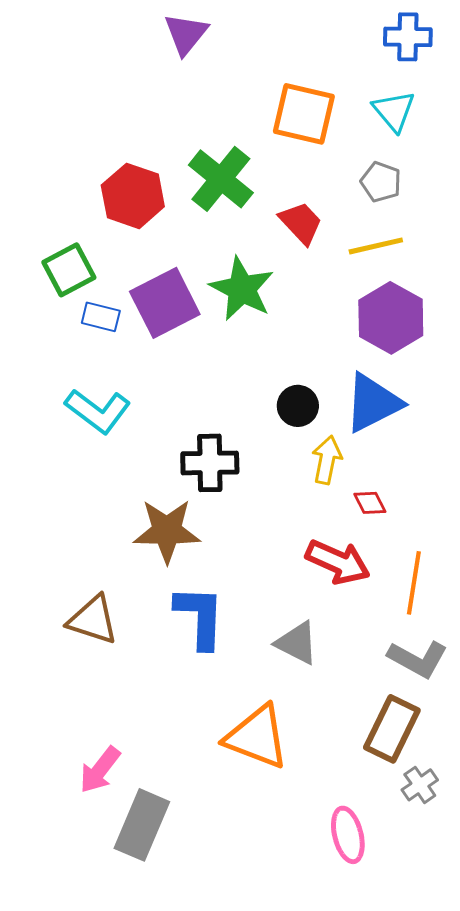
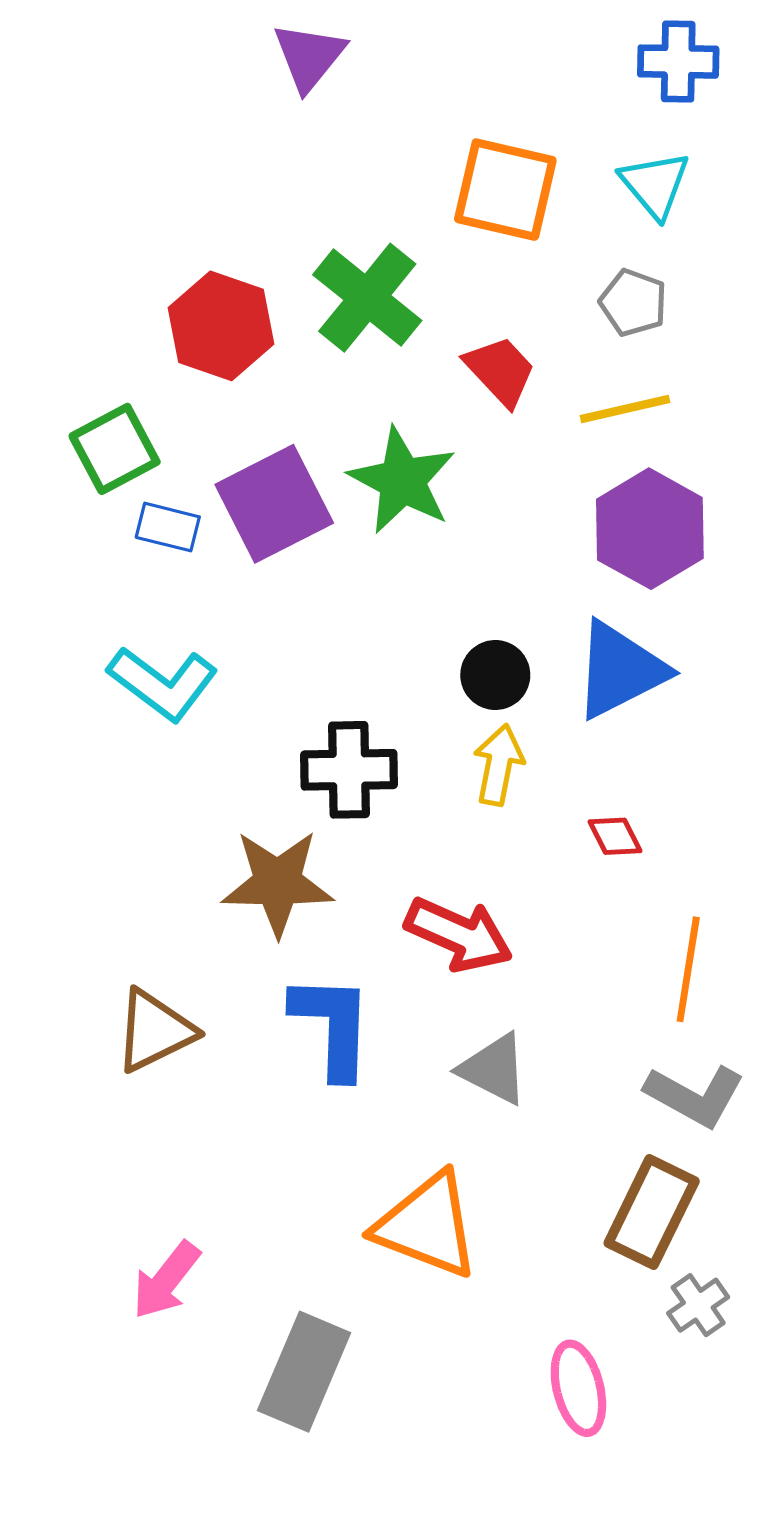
yellow arrow: (327, 460) -> (499, 765), moved
red arrow: (338, 562) -> (459, 934), moved
brown triangle: (93, 620) -> (154, 1031), turned -44
gray rectangle: (142, 825) -> (304, 1372), moved

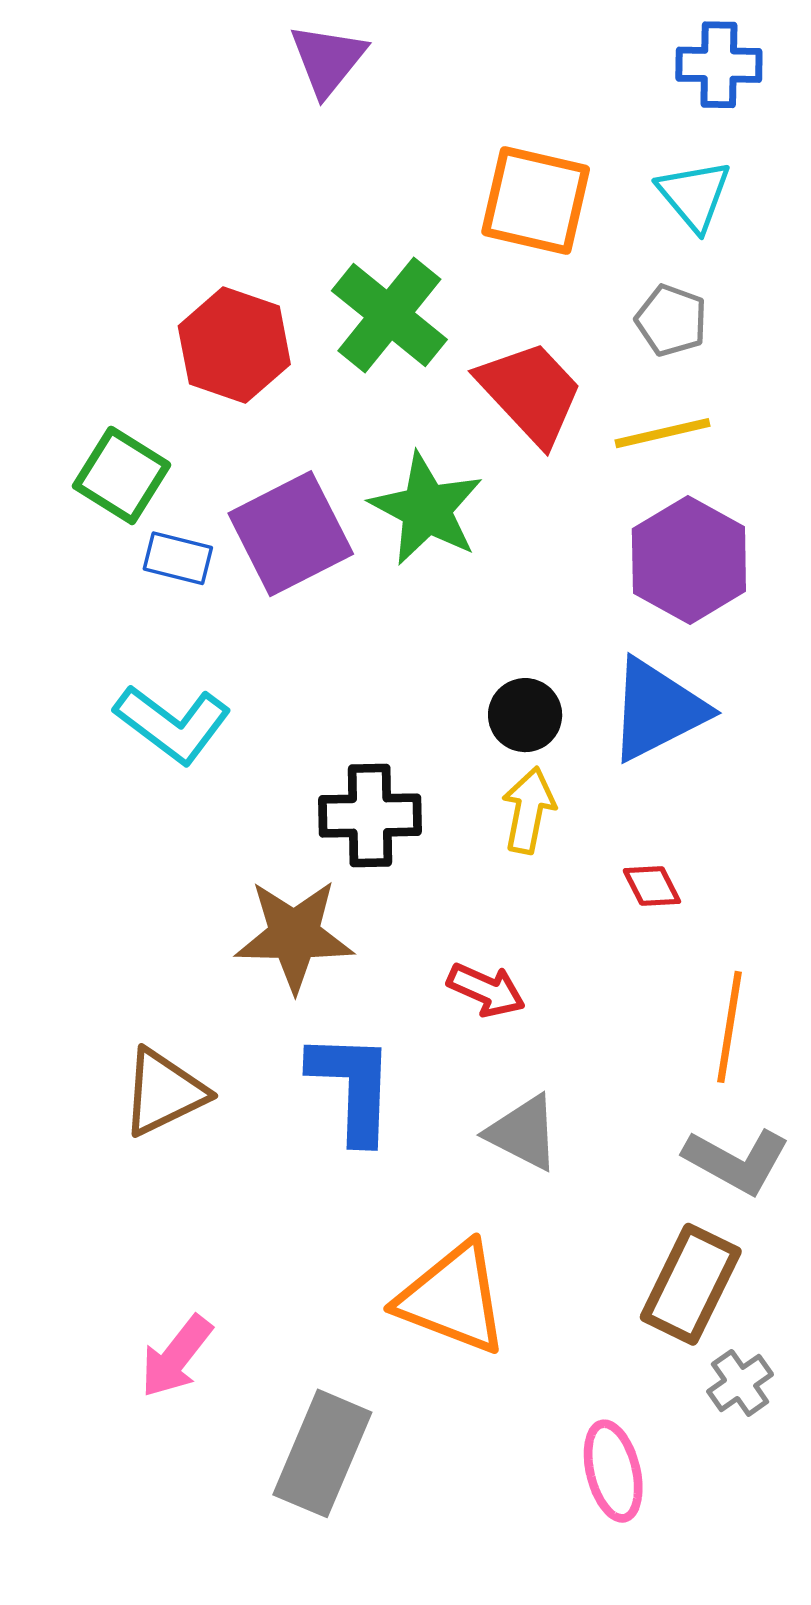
red trapezoid: (500, 371) -> (530, 393), size x1.4
green square: (115, 449) -> (122, 475), turned -30
red arrow: (459, 934) -> (486, 990), size x0.7

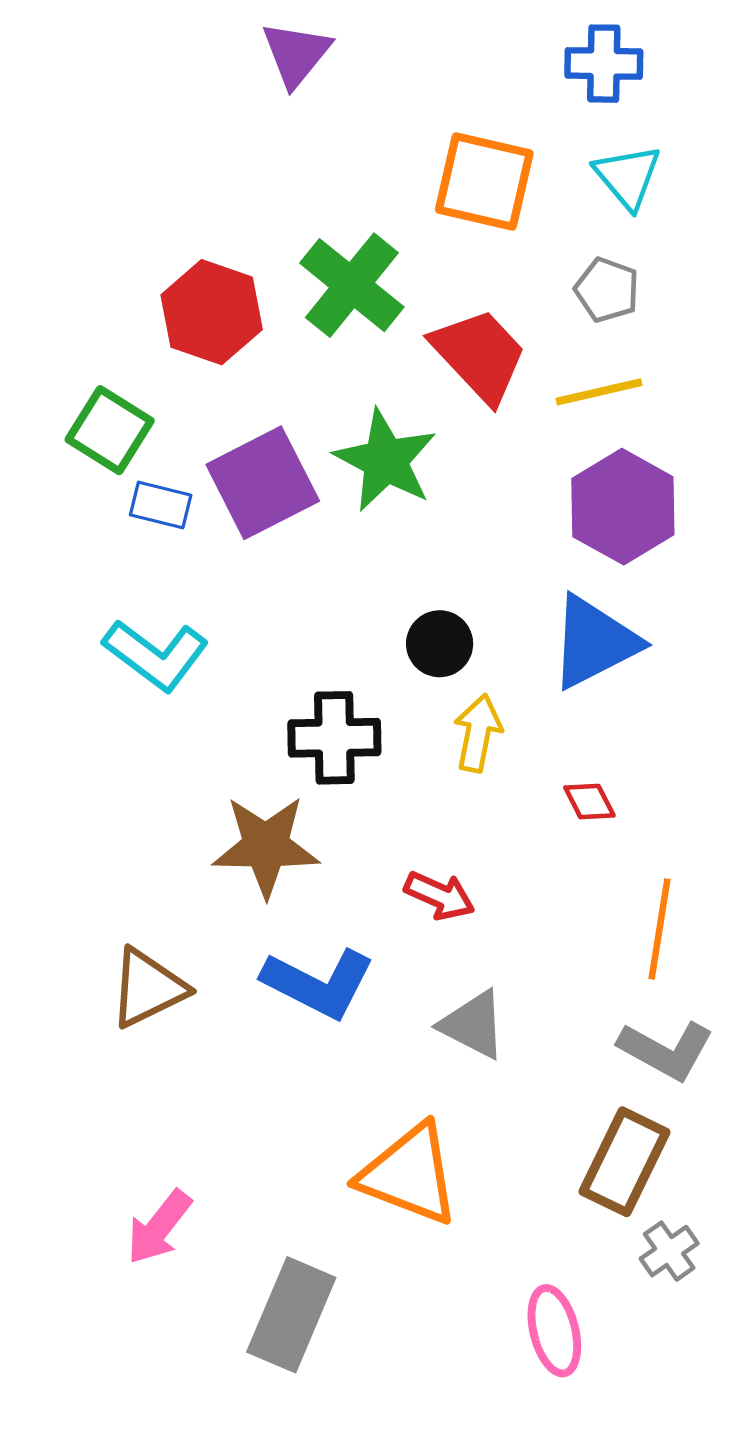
blue cross: (719, 65) -> (604, 64), moved
black circle: (525, 715) -> (440, 644), moved
blue L-shape: (352, 1087) -> (318, 983), turned 115

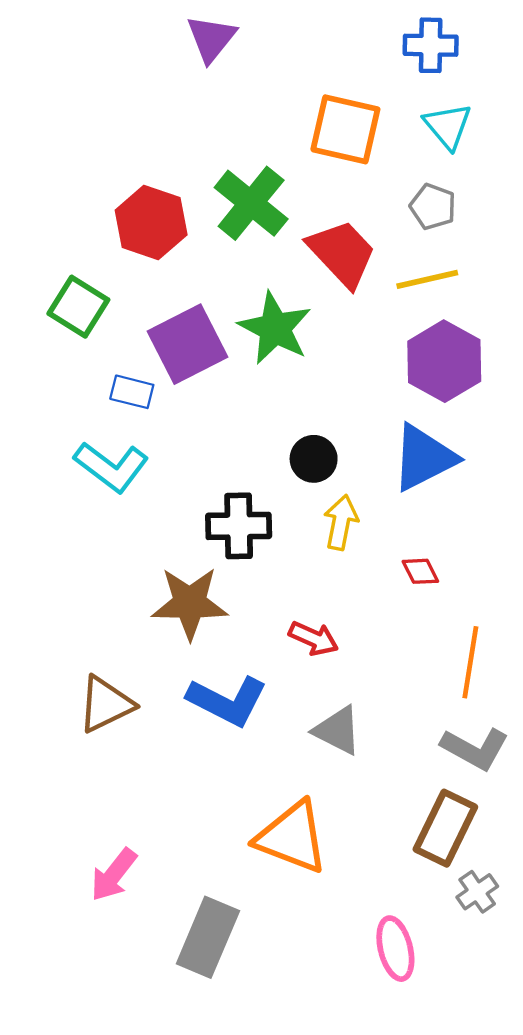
blue rectangle: (161, 505) -> (132, 392), moved

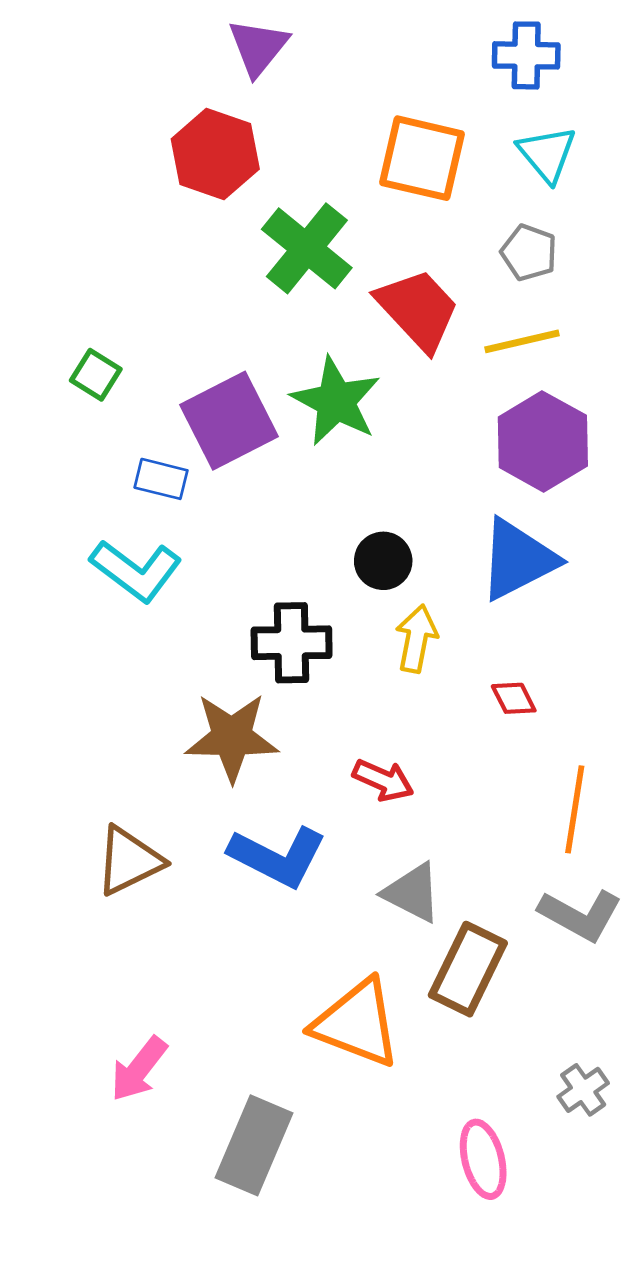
red hexagon: (151, 223) -> (215, 154), moved
green square: (78, 307) -> (96, 375), size x0.7
brown rectangle: (445, 828) -> (468, 969), moved

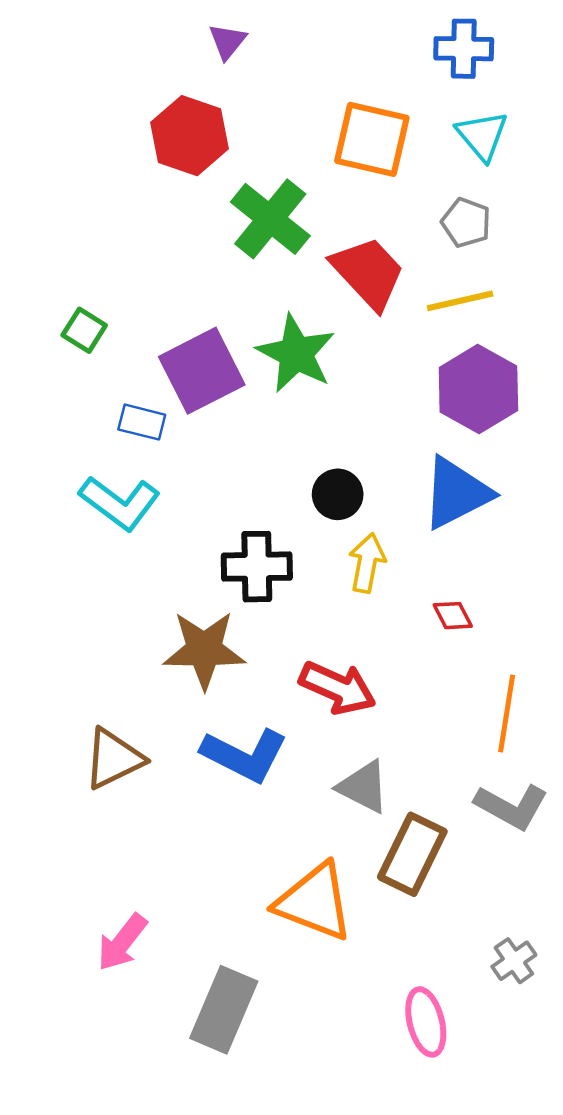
purple triangle: (258, 47) -> (227, 41), size x0.7
red arrow: (383, 780) -> (338, 688), size x1.4

